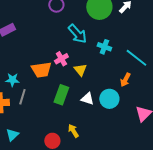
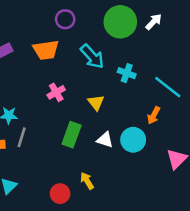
pink cross: (61, 59) -> (56, 92), moved
orange trapezoid: (41, 70) -> (46, 50), moved

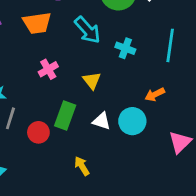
cyan line: (168, 87) -> (170, 45), moved, turned 60
orange arrow: (154, 115) -> (155, 94), turned 36
red circle: (60, 194) -> (38, 132), moved

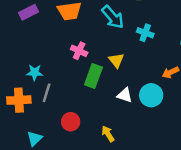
pink cross: (48, 69) -> (79, 51), turned -35
green rectangle: (65, 116) -> (93, 76), moved
red circle: (38, 132) -> (71, 122), moved

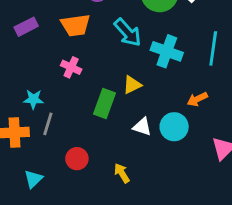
cyan cross: (145, 33) -> (167, 51), size x1.5
pink cross: (79, 51) -> (71, 67), moved
yellow triangle: (116, 60) -> (132, 85), turned 42

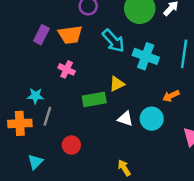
purple rectangle: (26, 27) -> (41, 35), moved, turned -36
green rectangle: (104, 104) -> (94, 99), turned 60
yellow arrow: (122, 173) -> (124, 168), moved

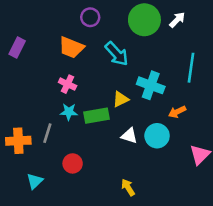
purple rectangle: (41, 35) -> (17, 48), moved
orange trapezoid: (70, 35) -> (71, 48), turned 30
cyan cross: (146, 56) -> (151, 85), moved
cyan star: (35, 96) -> (69, 112), moved

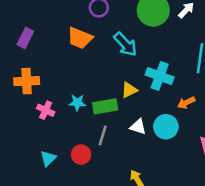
pink cross: (68, 84) -> (46, 110), moved
gray line: (47, 133) -> (103, 136), moved
orange cross: (18, 141) -> (27, 81), moved
cyan triangle: (35, 181) -> (48, 158), moved

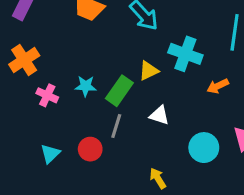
orange cross: (27, 81) -> (24, 60), turned -30
green rectangle: (105, 106) -> (119, 91), turned -45
cyan circle: (166, 127) -> (204, 148), moved

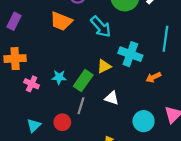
orange cross: (24, 60) -> (15, 59), turned 30

